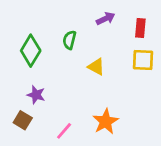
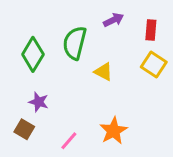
green semicircle: (69, 40) -> (75, 43), size x1.6
yellow square: (143, 60) -> (154, 65), turned 30

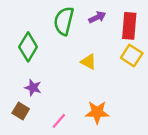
red rectangle: (151, 30) -> (129, 26), size x1.5
green semicircle: (75, 43) -> (64, 21), moved
orange star: (113, 131) -> (97, 112), turned 30

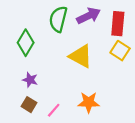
purple arrow: (97, 17) -> (89, 16), size x1.5
yellow triangle: (88, 62) -> (81, 56), size x1.6
brown square: (21, 111) -> (29, 105), moved

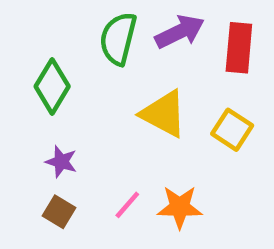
yellow square: (120, 51) -> (232, 130), moved
pink line: (54, 110) -> (127, 205), moved

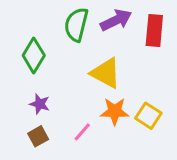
yellow square: (232, 130) -> (148, 116), moved
orange star: (180, 207) -> (115, 111), moved
brown square: (59, 212) -> (38, 136), turned 30

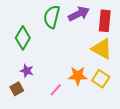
yellow triangle: (106, 73) -> (102, 49), moved
brown square: (38, 136) -> (17, 89), moved

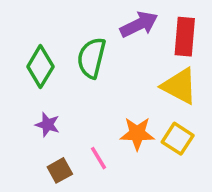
green semicircle: (52, 17) -> (91, 58), moved
brown square: (17, 89) -> (60, 170), moved
pink line: (56, 90) -> (99, 158), turned -72

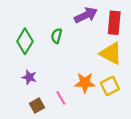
green semicircle: (91, 58) -> (57, 36), size x0.6
yellow square: (178, 139) -> (110, 86), turned 30

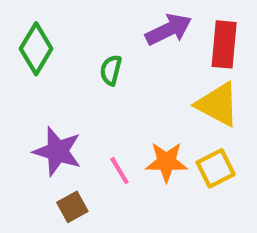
green diamond: (25, 41) -> (36, 49), moved
purple star: (29, 77) -> (57, 151), size x1.6
pink line: (61, 98) -> (119, 171), moved

